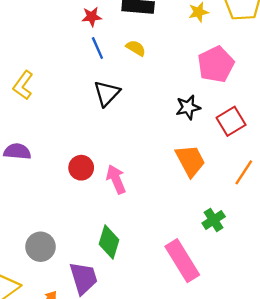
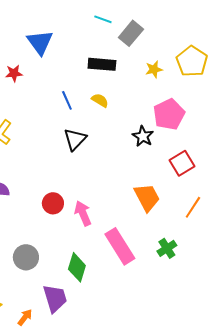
red star: (92, 17) -> (14, 73), moved
black star: (188, 107) -> (143, 136), moved, turned -30
gray circle: (41, 247) -> (26, 257), moved
pink rectangle: (182, 261) -> (120, 246), moved

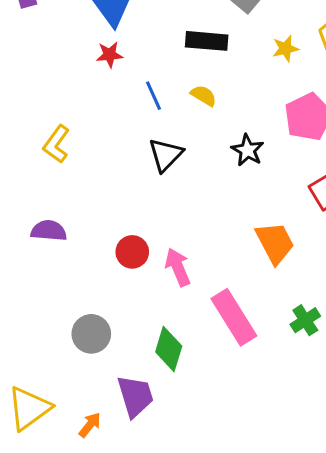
red star: (14, 73) -> (109, 55), moved
black star: (143, 136) -> (248, 150), moved

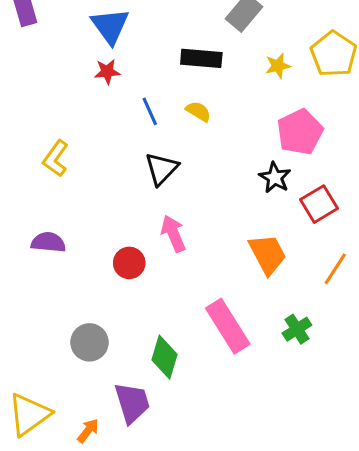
black star: (248, 150) -> (275, 178), moved
pink arrow: (178, 267) -> (173, 233), moved

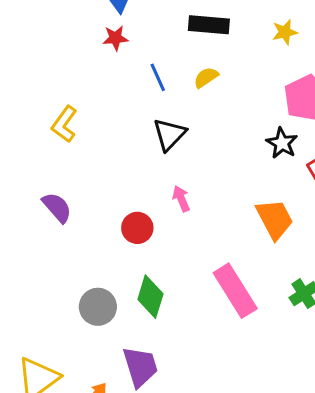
yellow semicircle: (198, 111) -> (206, 77), turned -65
pink arrow: (173, 233) -> (181, 199), size x0.7
purple semicircle: (48, 242) -> (57, 207), turned 44
green diamond: (165, 357) -> (150, 297), moved

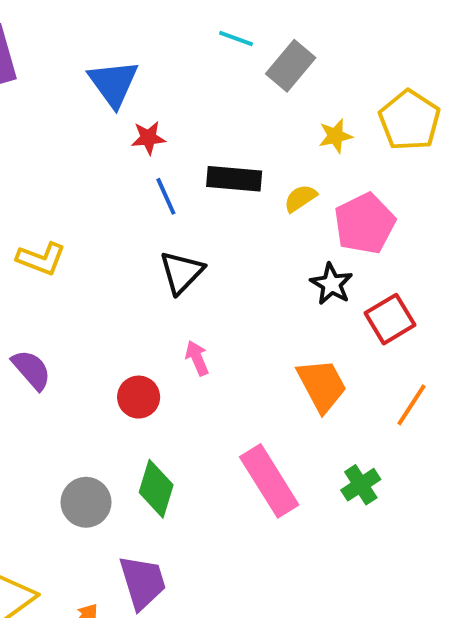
black rectangle: (209, 25) -> (234, 179), moved
red star: (115, 38) -> (148, 138), moved
yellow semicircle: (206, 77) -> (300, 198), moved
yellow L-shape: (64, 124) -> (41, 259), turned -105

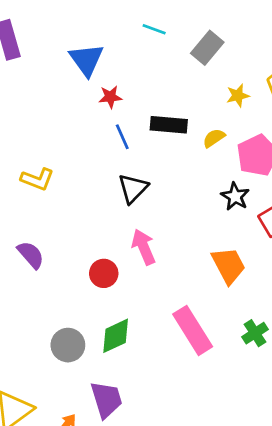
cyan line: (236, 38) -> (154, 29), moved
pink arrow: (197, 358) -> (144, 247), size x1.5
green diamond: (156, 489) -> (116, 336), turned 48

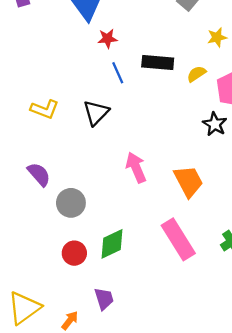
black triangle: (133, 188) -> (96, 113), moved
orange trapezoid: (228, 265) -> (188, 181), moved
red circle: (104, 273) -> (74, 253), moved
gray circle: (68, 345) -> (71, 203), moved
purple trapezoid: (106, 399) -> (104, 299), size x0.7

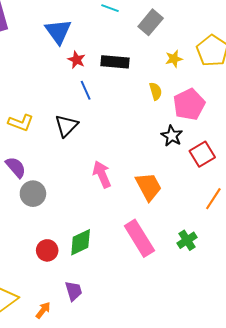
red star: (107, 39) -> (77, 60), turned 30
black rectangle: (158, 63) -> (115, 62), moved
yellow semicircle: (196, 74) -> (156, 91), turned 108
purple semicircle: (39, 174) -> (16, 167), moved
gray circle: (71, 203) -> (33, 194), moved

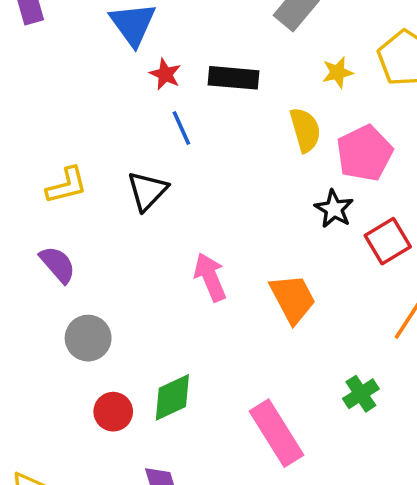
yellow semicircle: (156, 91) -> (305, 130), size x1.4
yellow L-shape: (21, 123) -> (67, 185), turned -35
gray circle: (33, 194) -> (88, 338), moved
pink rectangle: (139, 238) -> (277, 433), moved

